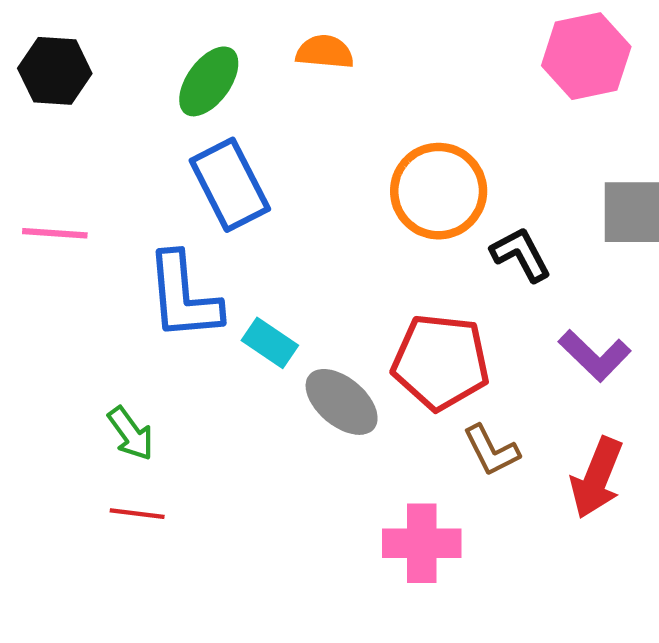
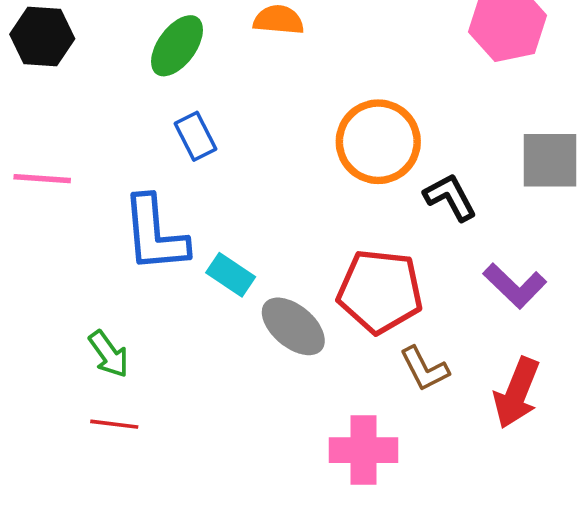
blue rectangle: (230, 185) -> (195, 136), size x0.6

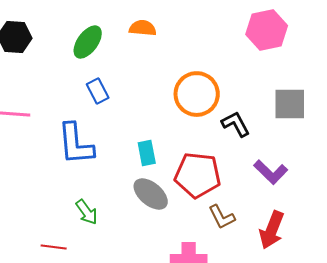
cyan rectangle: (231, 275) -> (147, 153), moved, turned 45
green arrow: (109, 354) -> (87, 212), moved

